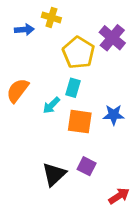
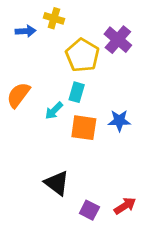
purple square: (87, 166) -> (89, 210), moved
black triangle: (54, 174) -> (57, 183), turned -40

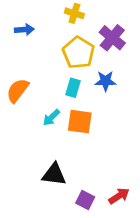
yellow cross: (54, 18) -> (74, 13), moved
cyan arrow: (54, 111) -> (51, 118), moved
blue star: (119, 121) -> (105, 81), moved
black triangle: (57, 183) -> (54, 174), turned -30

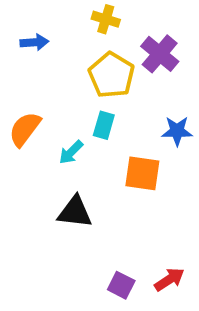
blue star: (105, 81) -> (177, 131), moved
cyan arrow: (51, 118) -> (71, 152), moved
orange square: (80, 122) -> (142, 173), moved
black triangle: (54, 174) -> (75, 212), moved

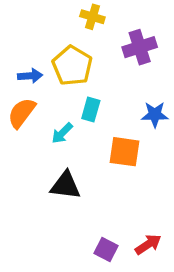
blue arrow: (34, 42) -> (30, 76), moved
purple cross: (160, 54) -> (140, 47), turned 32
yellow pentagon: (112, 75) -> (72, 66), moved

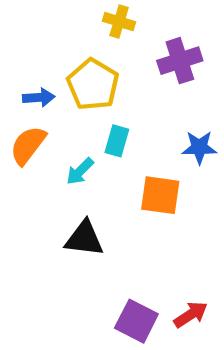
purple square: (106, 249) -> (136, 321), size x1.4

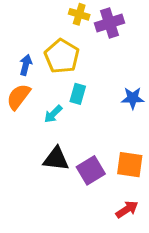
purple cross: (180, 61) -> (110, 23), moved
blue arrow: (39, 97) -> (26, 65), turned -72
orange square: (160, 195) -> (130, 165), moved
purple square: (136, 321) -> (91, 170), moved, turned 32

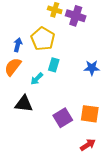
purple cross: (110, 23) -> (76, 16), turned 36
black triangle: (56, 159) -> (24, 104), moved

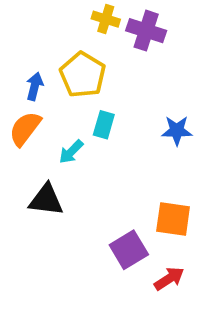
purple square: (63, 118) -> (129, 250), moved

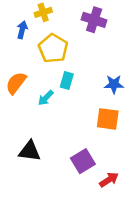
yellow cross: (106, 19) -> (43, 12), moved, turned -35
blue arrow: (35, 86) -> (22, 30), moved
black triangle: (46, 200) -> (30, 151), moved
orange square: (173, 219) -> (108, 119), moved

